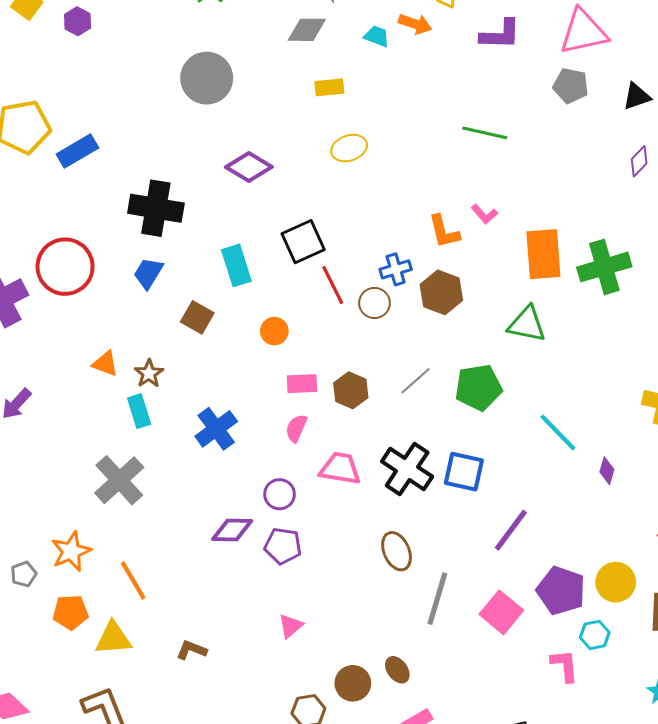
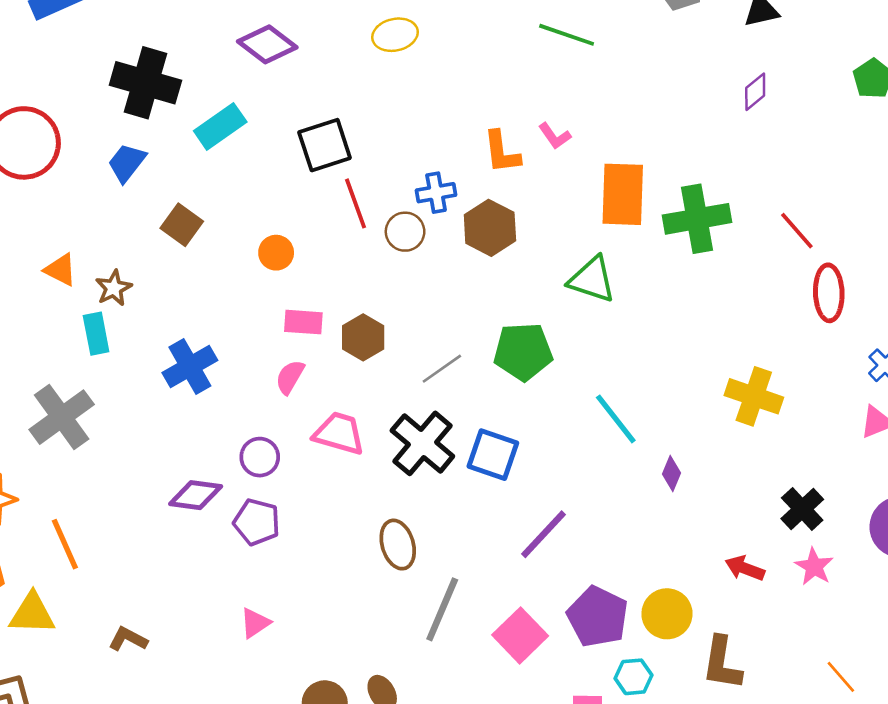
cyan rectangle: (236, 265) -> (220, 126), moved, turned 66
gray line: (416, 381) -> (442, 369), moved

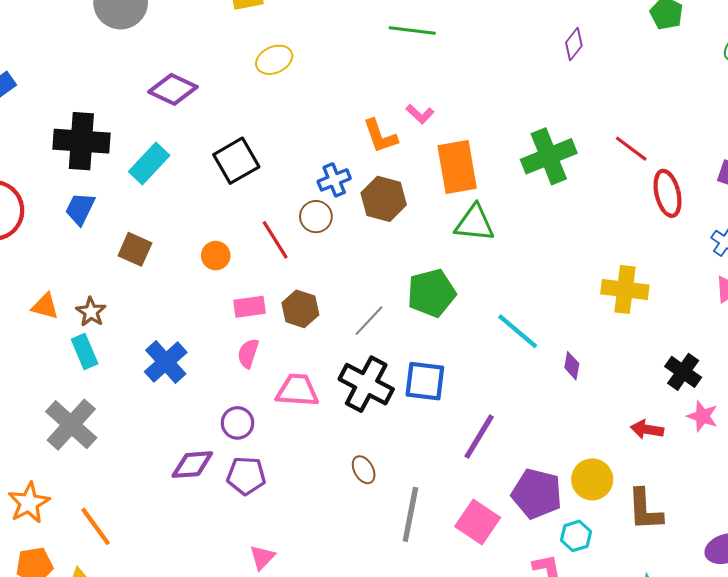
orange rectangle: (623, 194) -> (457, 167), moved
red line: (356, 203) -> (275, 240), moved
brown ellipse: (398, 545) -> (364, 470), size x0.7

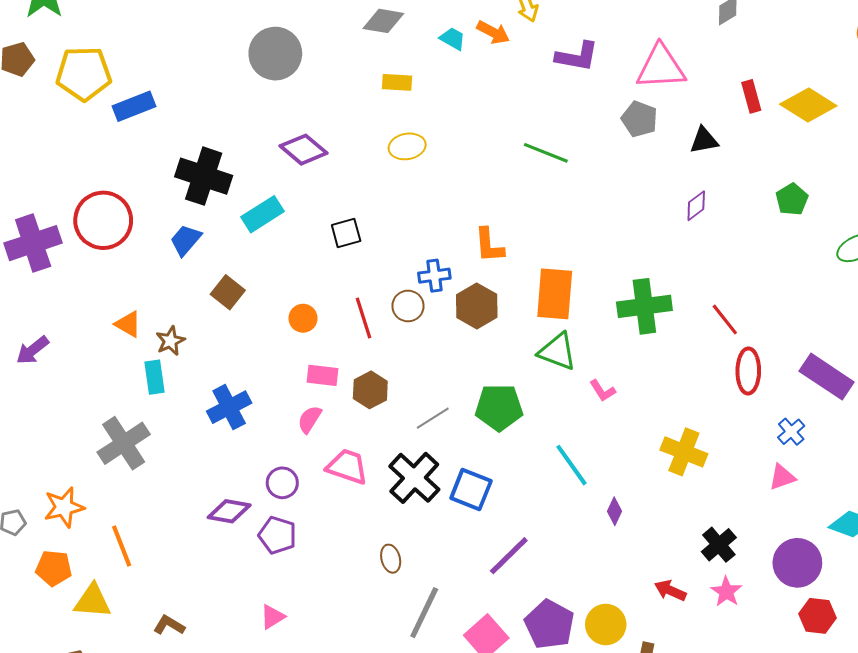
pink L-shape: (420, 114) -> (603, 391), moved
black square: (236, 161) -> (346, 233), size x0.7

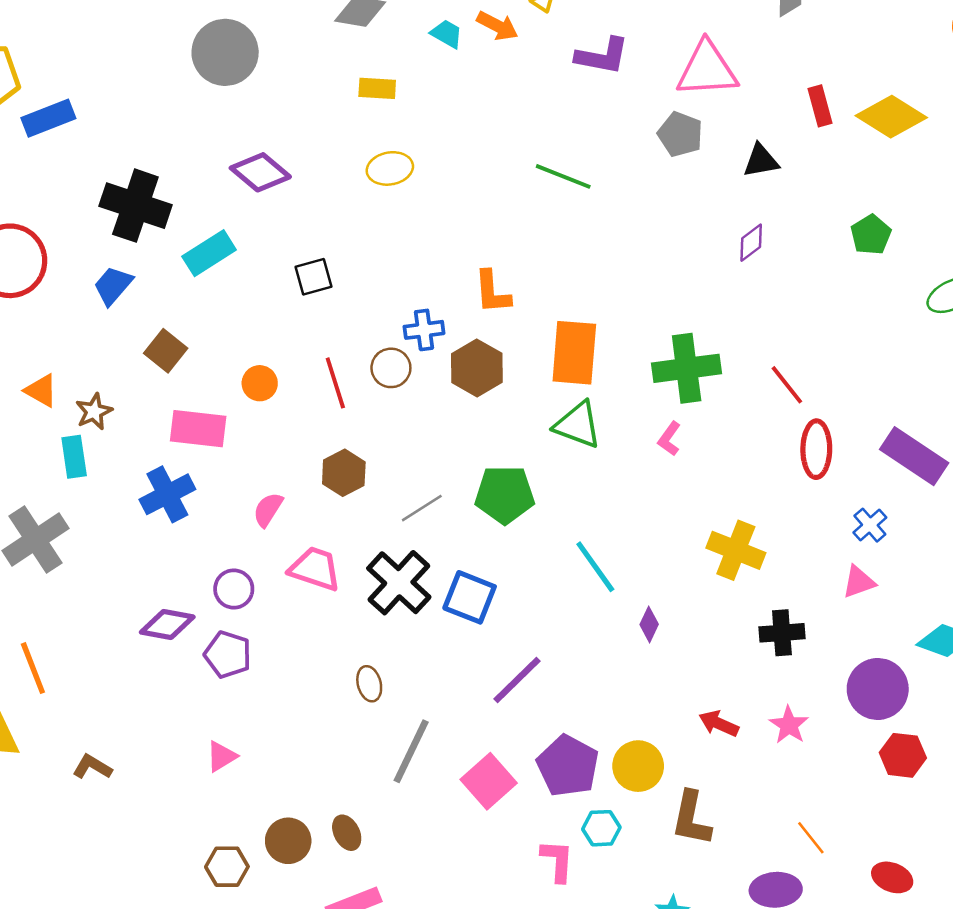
pink rectangle: (322, 375) -> (198, 429), moved, size x1.4
pink L-shape: (603, 391) -> (669, 439), moved, turned 68
black cross: (719, 545) -> (782, 633), moved, turned 36

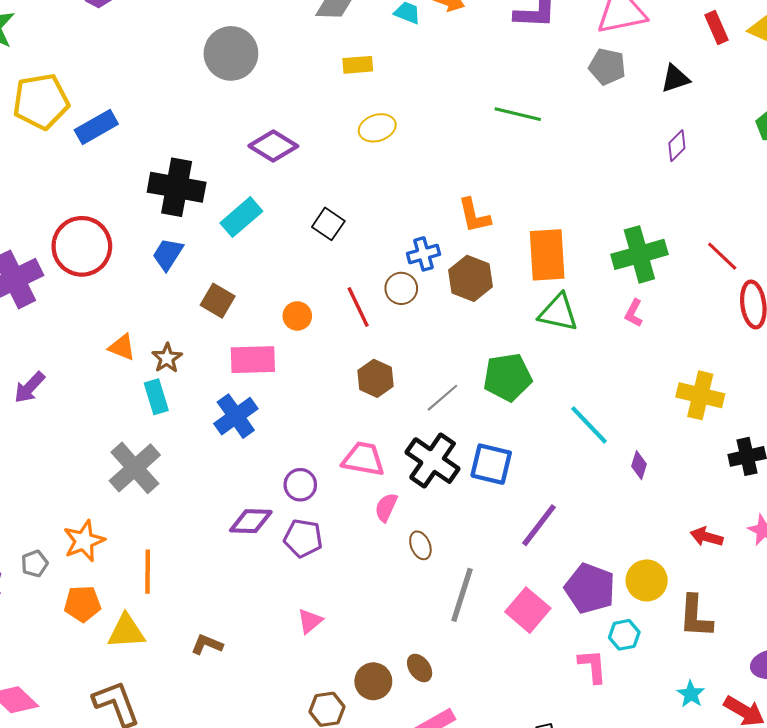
black square: (314, 277) -> (328, 224), turned -32
pink semicircle: (268, 510) -> (386, 507), moved
orange line: (33, 668) -> (148, 572), turned 30

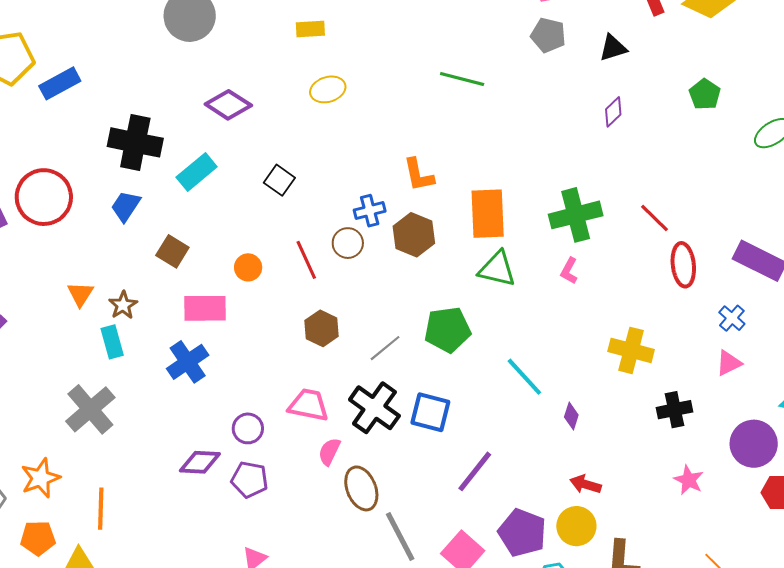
orange triangle: (122, 347) -> (80, 294), turned 40
red arrow: (707, 537) -> (586, 484), moved
brown ellipse: (420, 545) -> (361, 488), size x1.6
gray line: (462, 595) -> (400, 536), turned -46

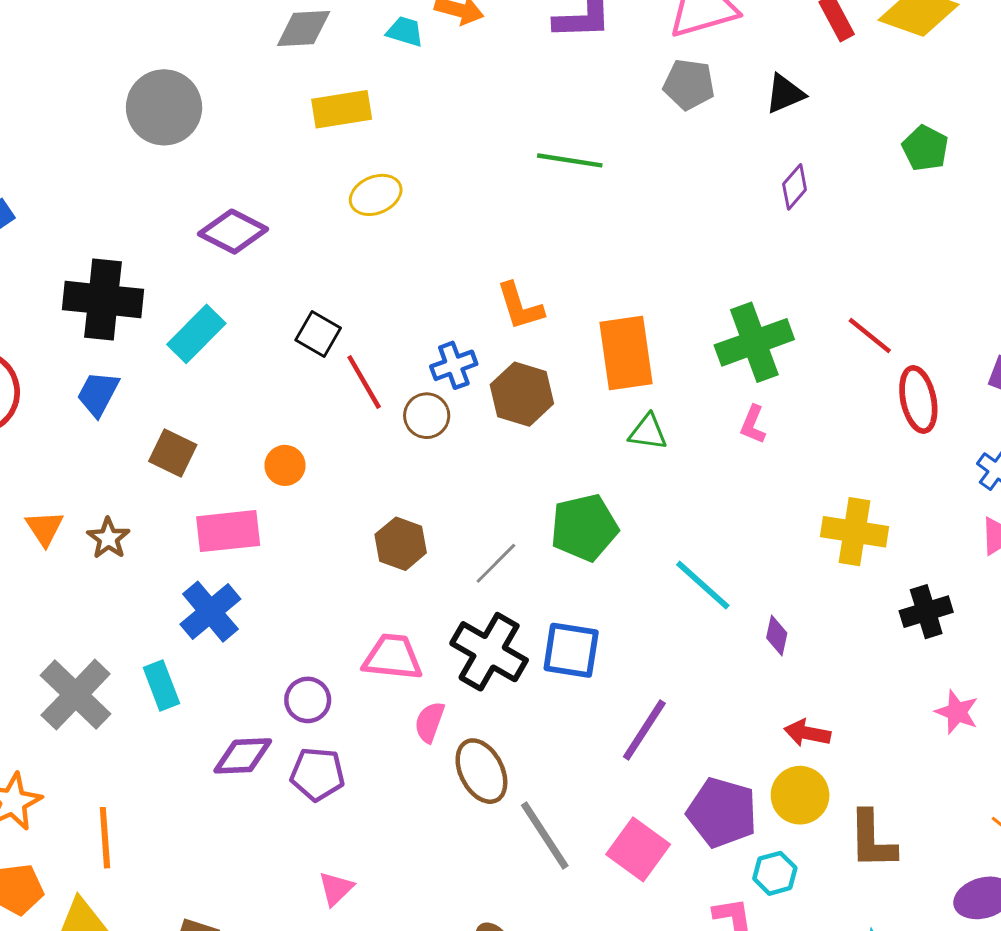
yellow rectangle: (310, 29) -> (342, 109), size x1.4
red line: (306, 260) -> (364, 382), moved
green triangle: (497, 269) -> (648, 432), size x0.7
cyan rectangle: (112, 342) -> (161, 685), moved

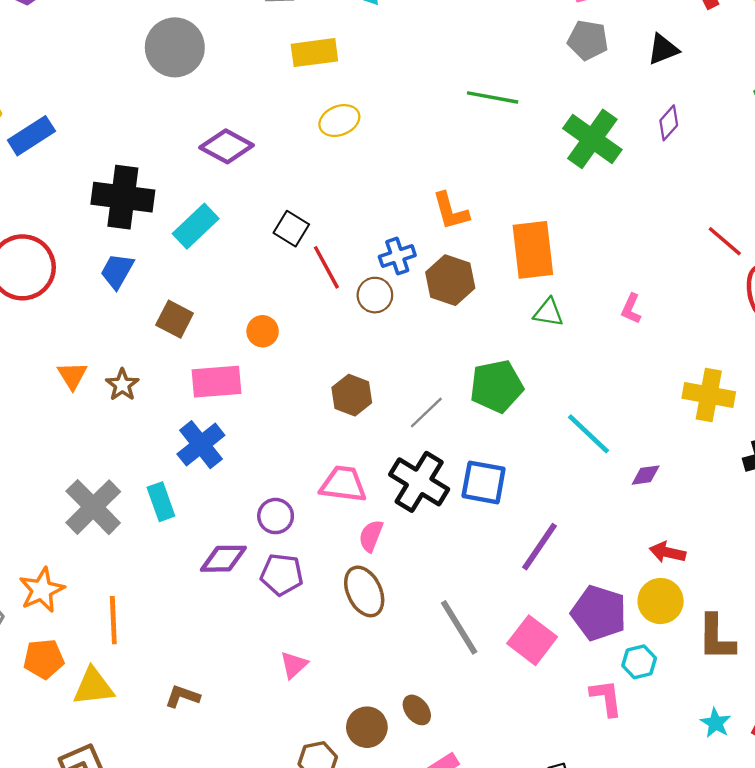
green cross: (754, 342) -> (592, 139), moved, turned -36
purple diamond: (777, 636) -> (646, 475), turned 68
brown ellipse: (481, 771) -> (364, 591), moved

